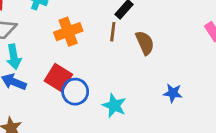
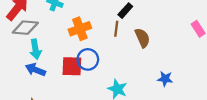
red square: (58, 78) -> (72, 66), turned -30
blue circle: (75, 92) -> (88, 59), moved

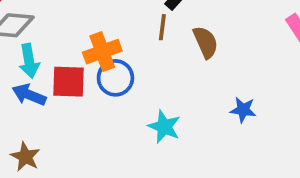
orange cross: (80, 29) -> (102, 52), moved
red square: (72, 66) -> (68, 82), moved

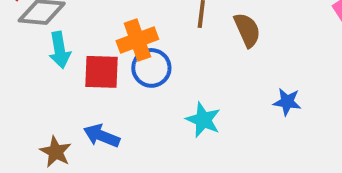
blue arrow: (29, 95) -> (102, 136), moved

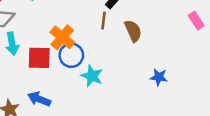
orange cross: (137, 40) -> (62, 37), turned -30
cyan star: (203, 120) -> (92, 76), moved

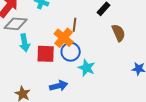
brown line: (103, 21) -> (75, 25), moved
blue arrow: (39, 99) -> (59, 86), moved, turned 144

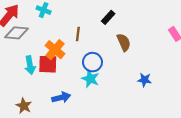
orange cross: (64, 38) -> (55, 50), moved
cyan arrow: (25, 43) -> (30, 65), moved
blue circle: (71, 52) -> (92, 62), moved

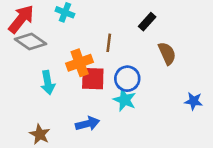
gray diamond: (16, 33) -> (30, 42), turned 30
orange cross: (55, 50) -> (80, 63), turned 30
red square: (48, 64) -> (93, 79), moved

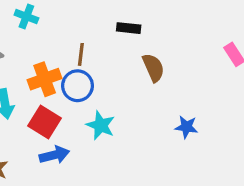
black rectangle: (147, 22) -> (129, 28), turned 54
red square: (93, 79) -> (45, 122), moved, turned 30
blue circle: (127, 79) -> (78, 86), moved

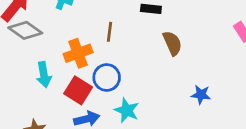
blue circle: (78, 86) -> (107, 77), moved
cyan star: (101, 125) -> (127, 110), moved

